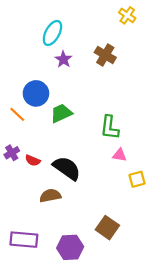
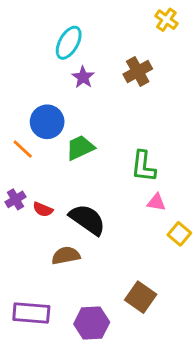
brown cross: (105, 55) -> (138, 71), turned 30
yellow square: (137, 179) -> (179, 234), turned -35

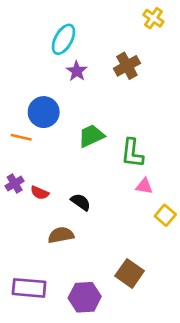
green trapezoid: (80, 148) -> (91, 136), moved
orange line: (23, 149) -> (21, 137), turned -30
black semicircle: (87, 220) -> (81, 202), size x0.6

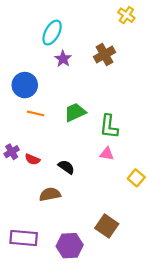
blue circle: (44, 112) -> (25, 85), moved
orange line: (21, 137) -> (36, 113), moved
pink triangle: (144, 186) -> (107, 154), moved

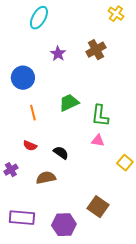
cyan ellipse: (52, 33) -> (39, 18), moved
orange line: (36, 113) -> (33, 113), moved, turned 63
purple cross: (12, 152) -> (11, 170), moved

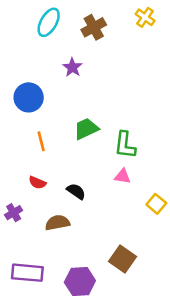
brown cross: (96, 50) -> (94, 27), moved

